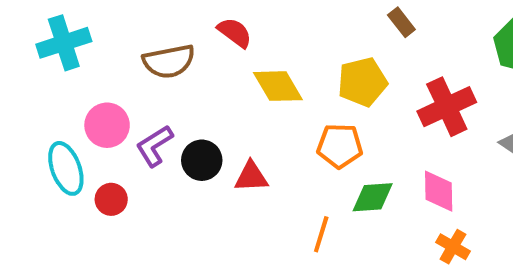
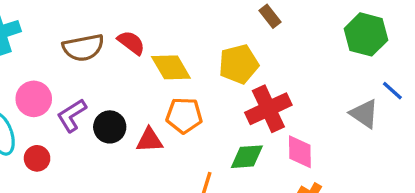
red semicircle: (235, 33) -> (131, 43), moved
red cross: (447, 107) -> (268, 109), moved
orange pentagon: (340, 146) -> (184, 115), moved

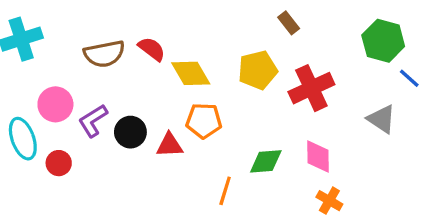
blue line: (392, 91) -> (409, 78), moved
red cross: (268, 109) -> (311, 88), moved

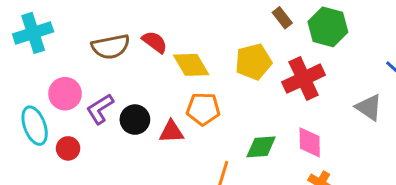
green hexagon: (383, 41) -> (328, 27), moved

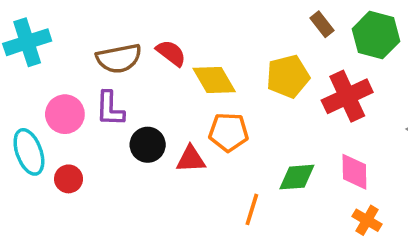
purple L-shape: (100, 109) -> (110, 109), moved, turned -56

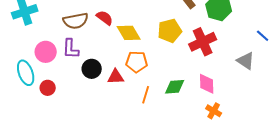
orange line: (252, 209) -> (146, 95), moved

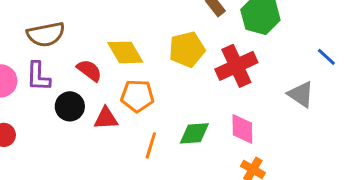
red semicircle: (105, 18) -> (89, 70), moved

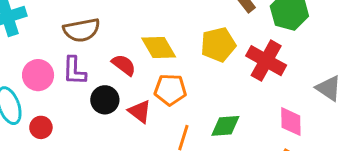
red cross: (236, 66) -> (266, 61), turned -36
red triangle: (106, 118) -> (140, 111), turned 40
pink diamond: (242, 129) -> (291, 122), moved

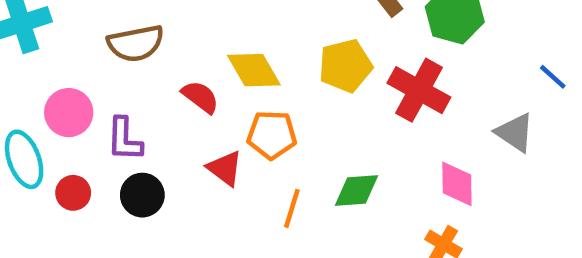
purple L-shape: (74, 71) -> (124, 139), moved
black circle: (105, 100) -> (142, 195), moved

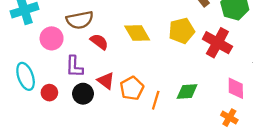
red semicircle: (200, 97) -> (99, 42), moved
pink circle: (69, 113) -> (52, 38), moved
orange pentagon: (272, 135) -> (132, 88), moved, turned -30
red triangle: (225, 168) -> (106, 81), moved

